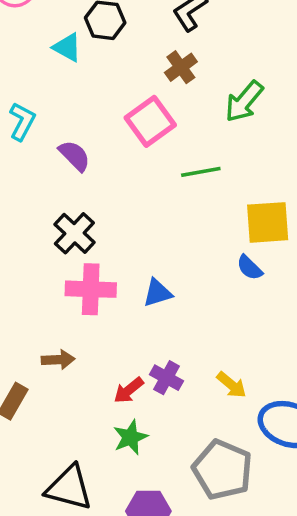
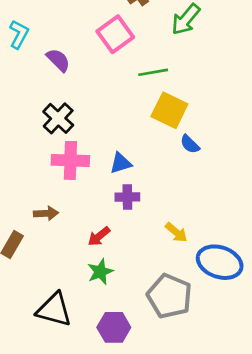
yellow square: (268, 222) -> (169, 110), moved, turned 30
purple cross: (166, 378) -> (127, 197), moved, turned -30

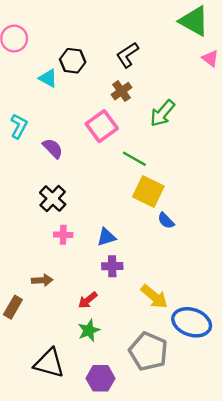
green line: (153, 72) -> (134, 159), turned 40
pink cross: (70, 160) -> (63, 235), size x0.6
yellow arrow: (176, 232) -> (154, 297), size x1.4

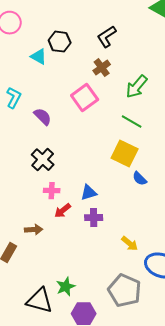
green line: (134, 159) -> (132, 122), moved
yellow arrow: (154, 297) -> (130, 244), size x0.7
red arrow: (88, 300) -> (63, 211), moved
green star: (89, 330) -> (66, 287), moved

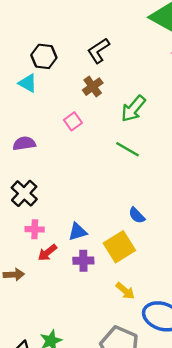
cyan triangle: (39, 57) -> (28, 83), moved
pink square: (85, 98) -> (73, 121), size x0.6
purple semicircle: (43, 117) -> (24, 143), turned -54
yellow square: (125, 154) -> (119, 247), moved, turned 32

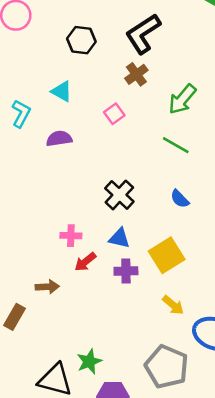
black L-shape: (98, 51) -> (143, 34), size x1.4
cyan triangle: (28, 83) -> (62, 91), moved
black cross: (24, 193) -> (119, 195), moved
blue semicircle: (137, 215) -> (180, 199), moved
blue triangle: (78, 232) -> (119, 238), turned 30

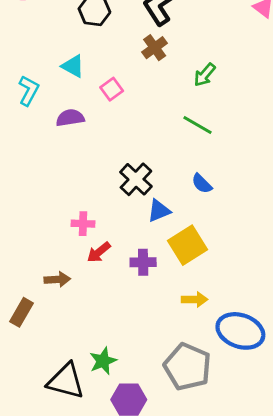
green arrow: (182, 99) -> (205, 75), size x0.7
pink square: (114, 114) -> (112, 89), moved
blue triangle: (119, 238) -> (159, 211), moved, turned -35
yellow arrow: (173, 305) -> (195, 299), turned -40

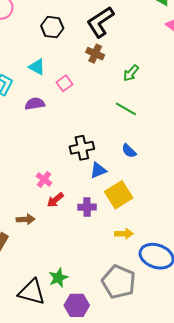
brown cross: (155, 48) -> (95, 54), turned -30
black cross: (136, 179) -> (82, 148), turned 35
pink cross: (83, 224) -> (44, 179), turned 35

